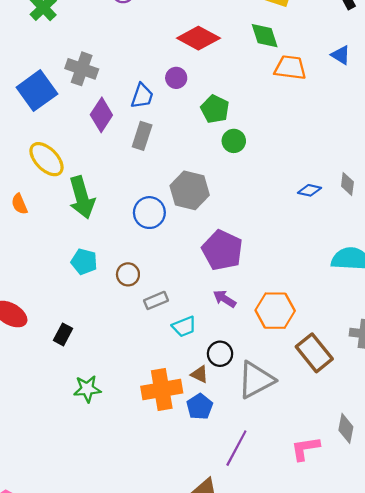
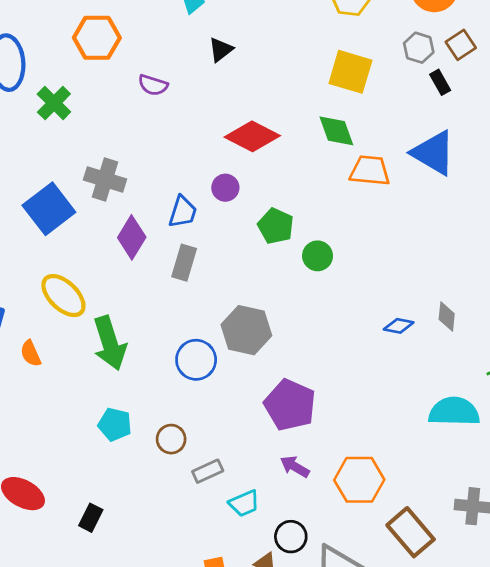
blue triangle: (341, 55) -> (433, 153), size x1.8
green circle: (234, 141) -> (318, 256), moved

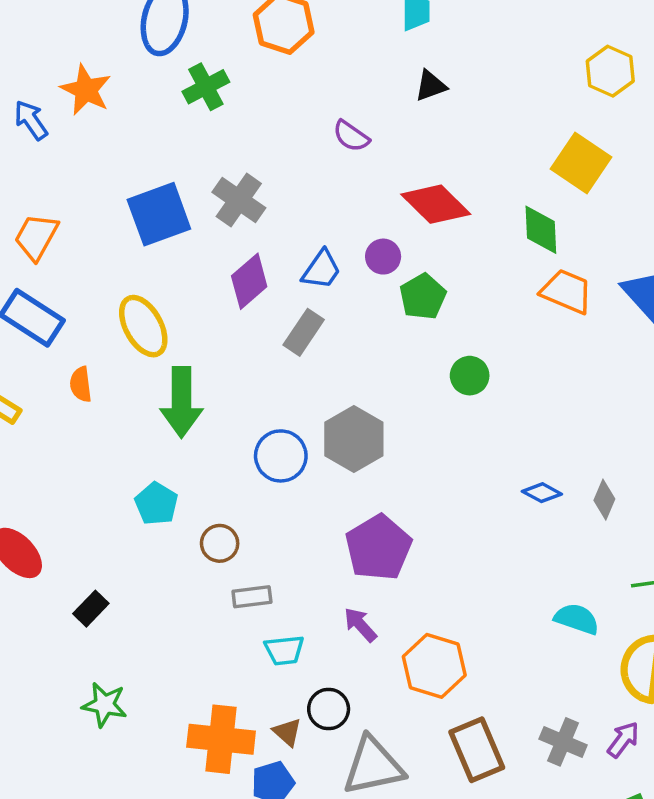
purple semicircle: (153, 85) -> (351, 136), moved
green pentagon: (276, 226) -> (423, 297), moved
cyan semicircle: (454, 412) -> (577, 619), size x0.7

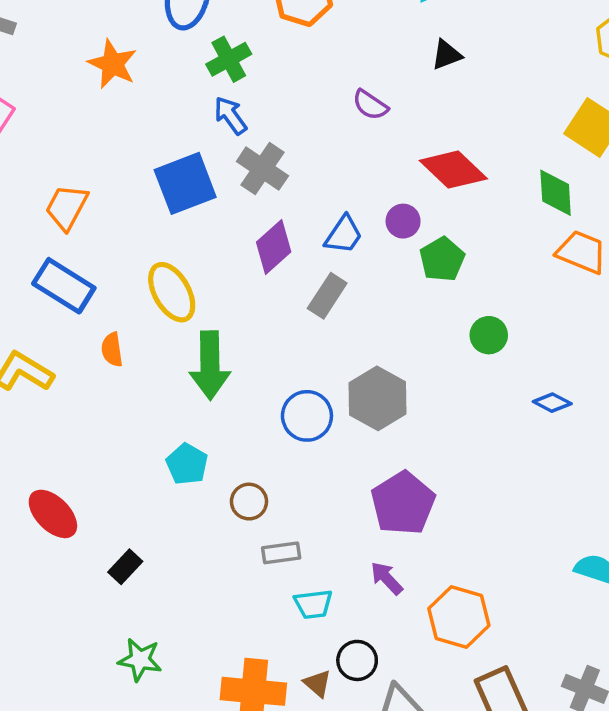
blue arrow: (31, 120) -> (230, 115), moved
blue diamond: (542, 493) -> (552, 403), moved

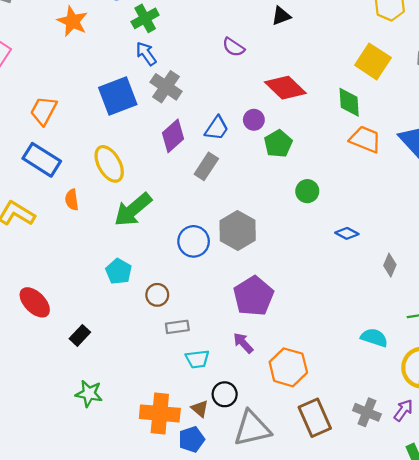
green arrow: (210, 365) -> (133, 210), turned 51

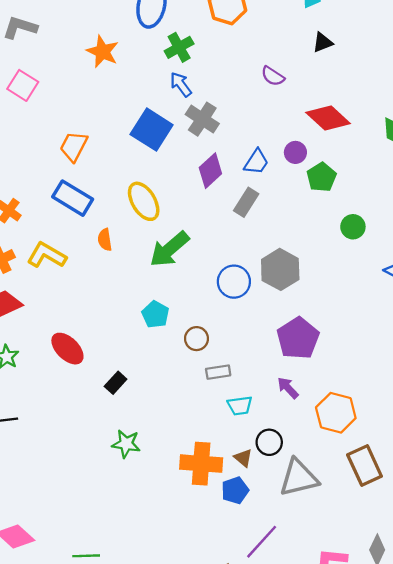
blue square: (118, 96) -> (152, 130), turned -36

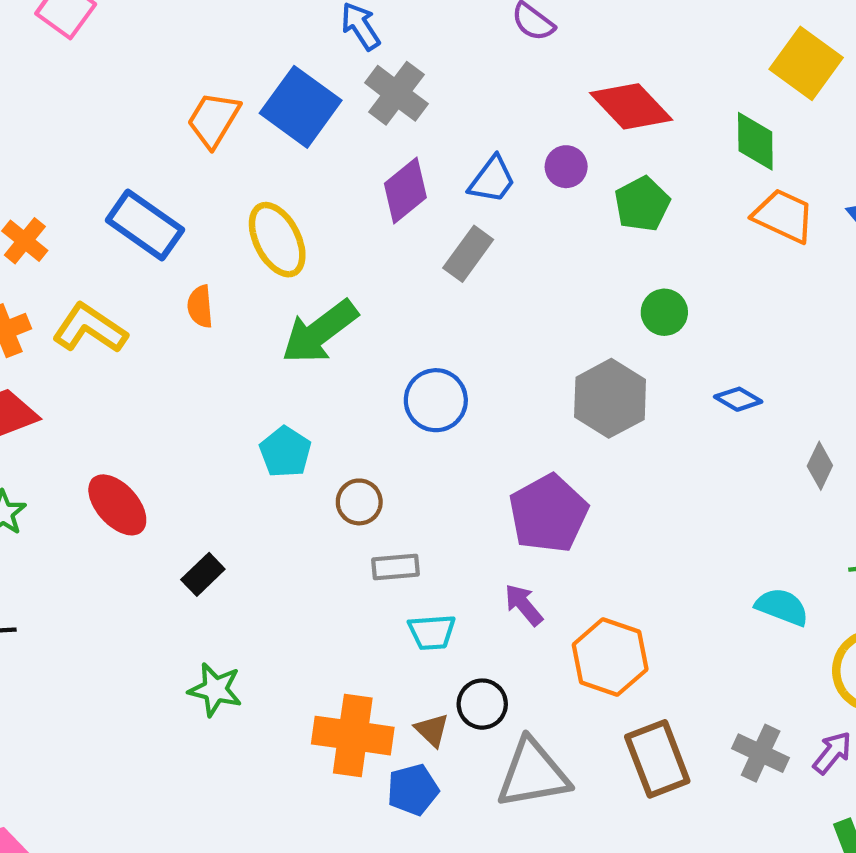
orange trapezoid: (74, 146) -> (214, 120), moved
green pentagon: (322, 177) -> (642, 204), moved
gray hexagon: (280, 269) -> (610, 398), moved

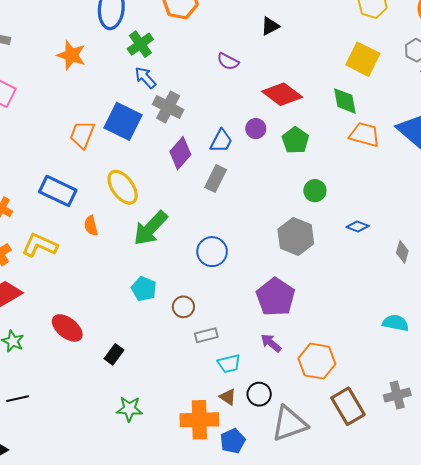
brown triangle: (432, 730) -> (228, 397), moved
gray cross: (761, 753) -> (397, 395), turned -30

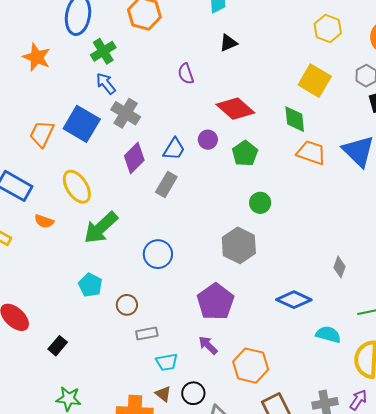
purple semicircle: (228, 61) -> (186, 74), turned 40
orange semicircle: (91, 226) -> (44, 221), turned -60
blue diamond: (358, 226) -> (294, 300), moved, size x1.6

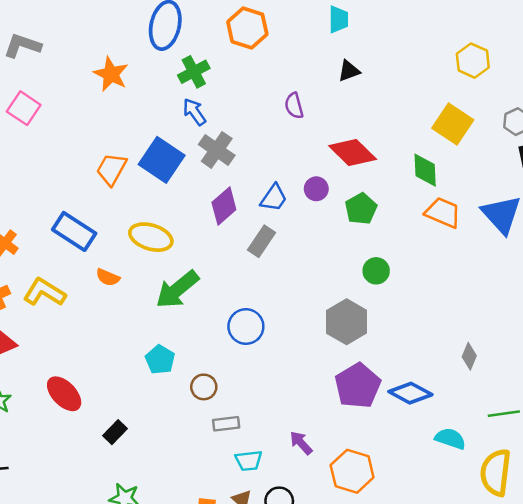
yellow ellipse: (77, 187) -> (151, 237), turned -44
purple pentagon: (215, 302) -> (358, 386), moved

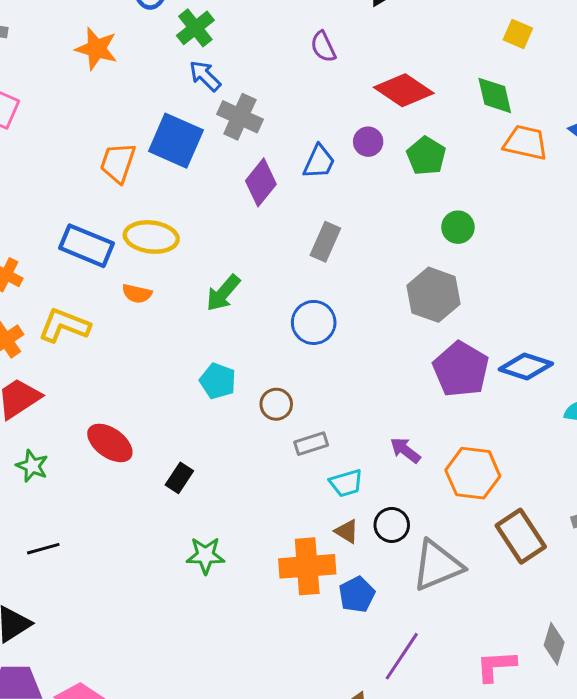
yellow square: (453, 124) -> (518, 34), size x0.6
yellow ellipse: (151, 237) -> (151, 237), moved
gray rectangle: (262, 241) -> (325, 242), moved
green arrow: (177, 289) -> (223, 293), size x0.7

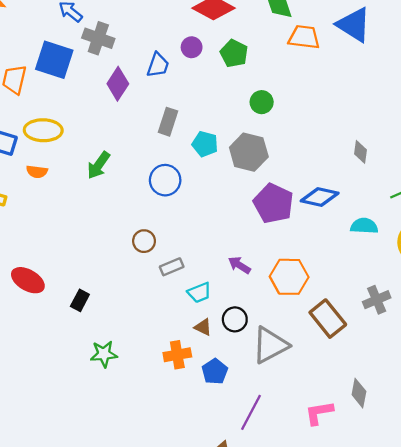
cyan pentagon: (218, 381) -> (205, 144), moved
orange cross: (307, 566) -> (177, 355), size x0.7

